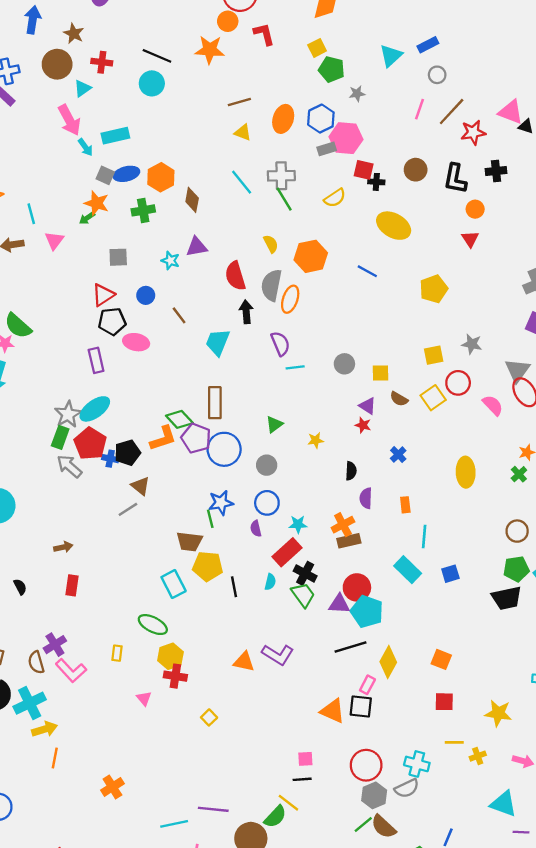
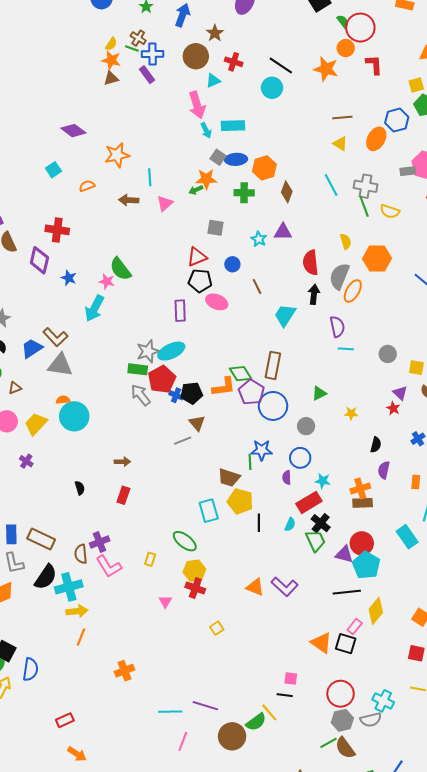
blue hexagon: (321, 119) -> (397, 120), moved
yellow semicircle: (335, 198) -> (390, 211), moved, turned 42
orange star: (97, 203) -> (206, 179), turned -30
green rectangle: (60, 437) -> (138, 369), turned 66

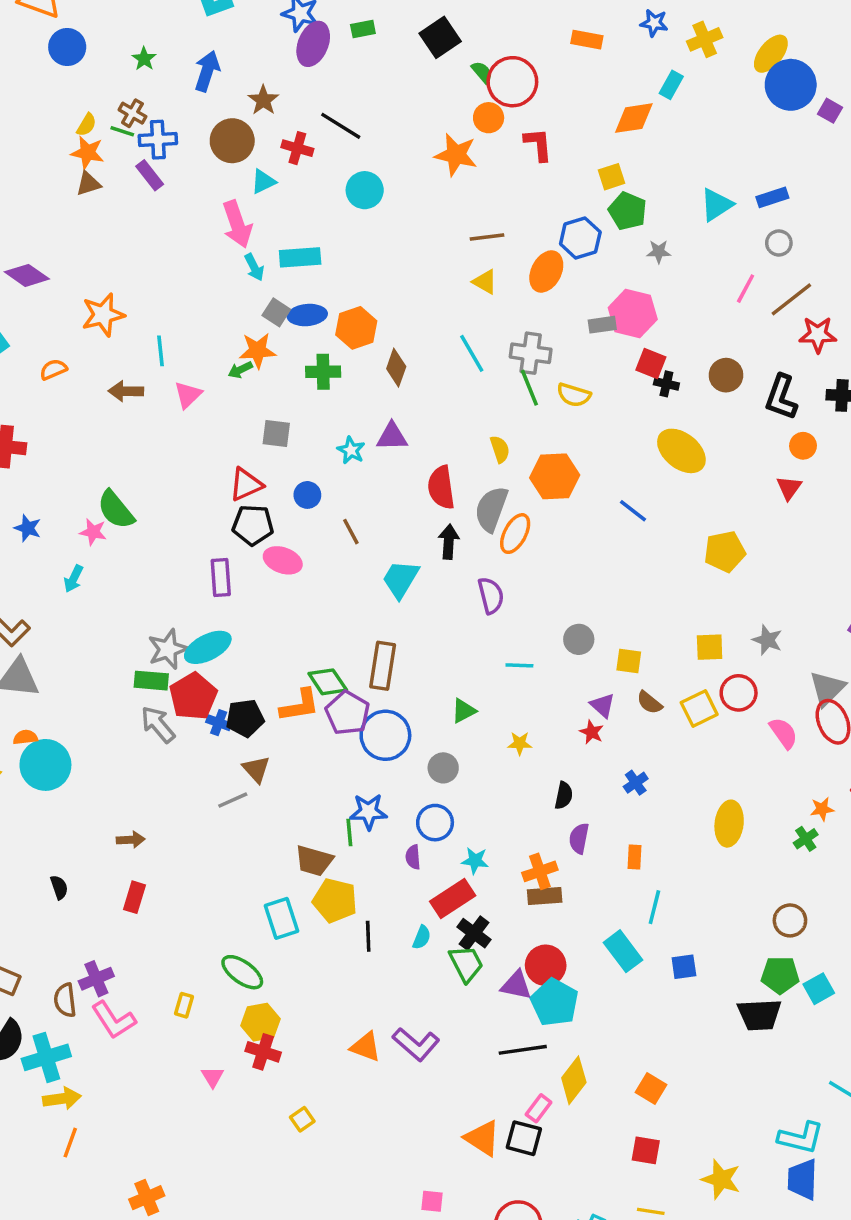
black line: (281, 66) -> (341, 126), moved
cyan arrow: (94, 308) -> (74, 579), size x0.6
cyan line: (346, 349) -> (519, 665), moved

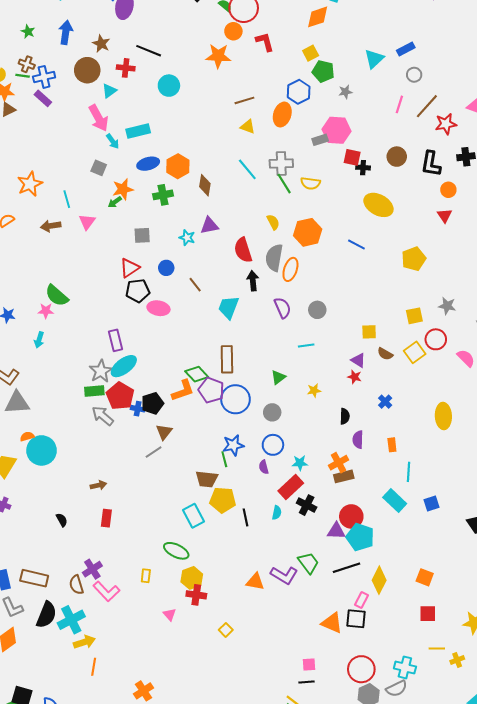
gray square: (276, 312) -> (99, 168), moved
purple rectangle: (221, 578) -> (115, 340), moved
gray circle: (579, 639) -> (317, 310), moved
brown triangle: (256, 769) -> (164, 432), turned 30
green trapezoid: (466, 964) -> (308, 563), moved

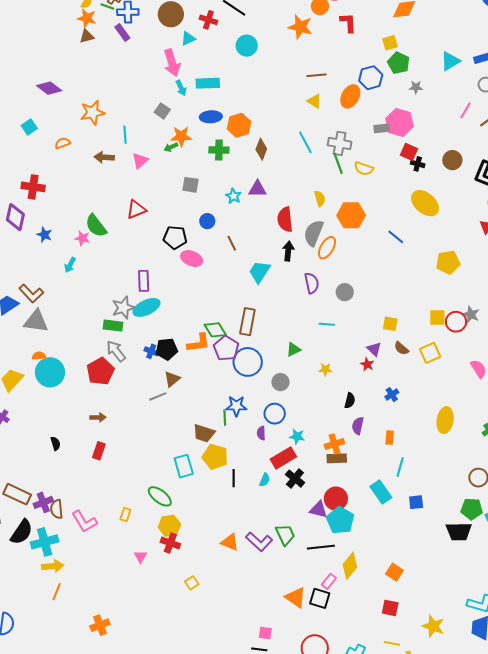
red triangle: (130, 268) -> (136, 209), moved
red circle: (436, 339) -> (456, 322), moved
red pentagon: (120, 396) -> (100, 371), moved
purple cross: (92, 569) -> (43, 502), moved

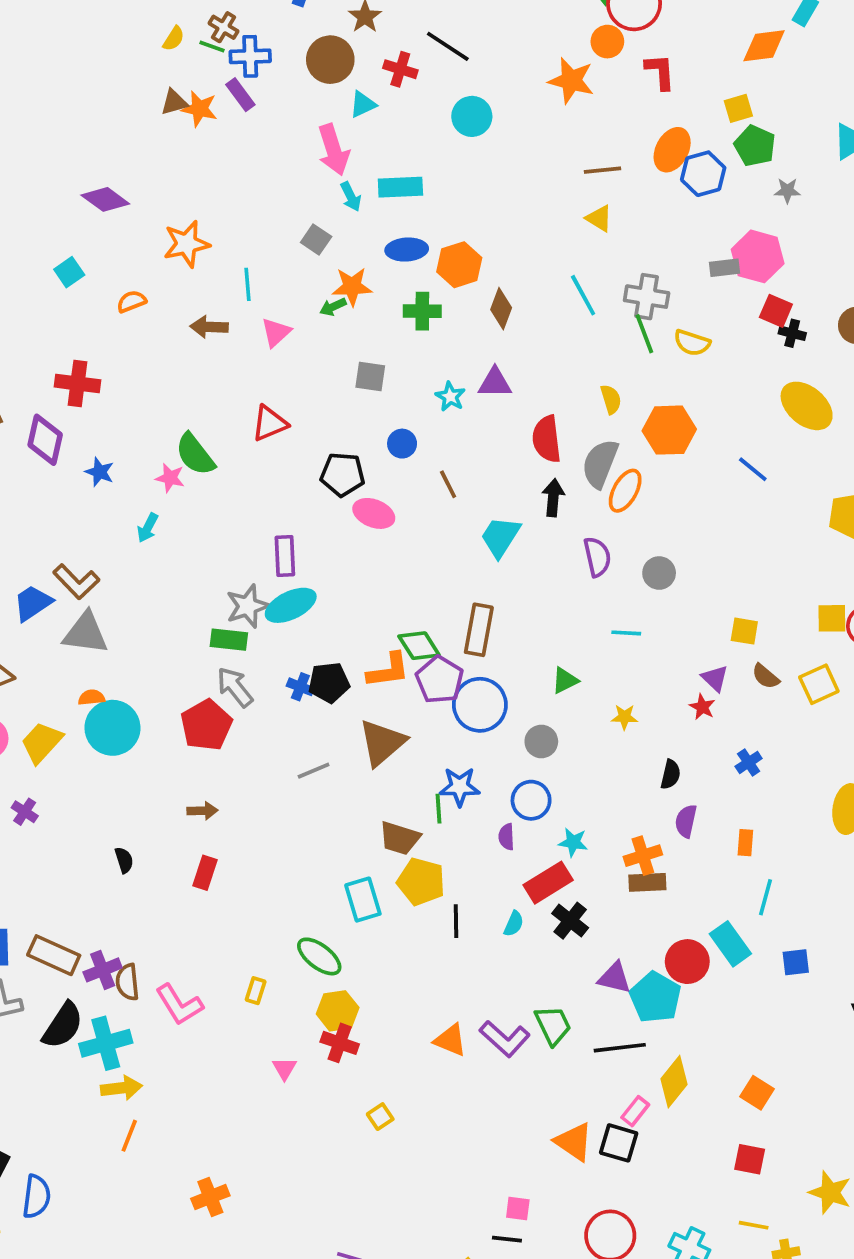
orange star: (87, 18) -> (200, 109), moved
orange ellipse: (350, 96) -> (672, 150), moved
brown triangle: (172, 379) -> (382, 743), moved, size x1.6
red circle: (336, 499) -> (687, 962), moved

